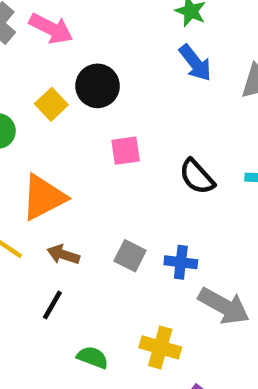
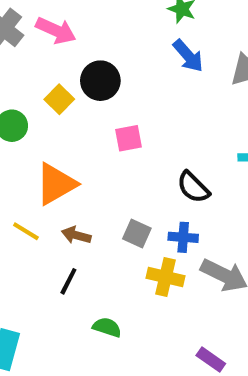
black semicircle: (197, 177) -> (193, 187), moved
yellow cross: (160, 347) -> (166, 277), moved

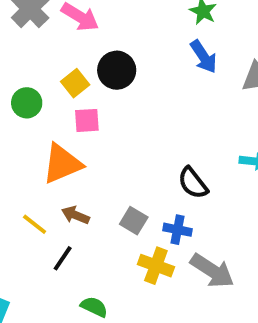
pink square: (128, 138) -> (87, 120), moved
yellow line: (26, 231) -> (35, 224), moved

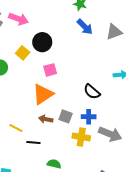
pink square: (87, 120) -> (50, 70), moved
orange triangle: (62, 164) -> (43, 94), moved
brown arrow: (75, 215) -> (46, 119), moved
black line: (63, 258) -> (33, 142), turned 72

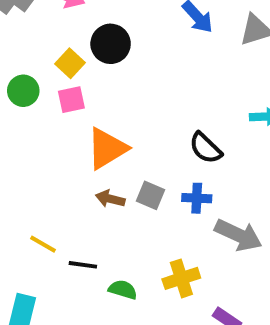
pink square: (50, 70) -> (71, 100), moved
yellow line: (16, 128) -> (43, 244), moved
yellow cross: (81, 137) -> (181, 278), moved, turned -30
black line: (33, 142) -> (83, 265), moved

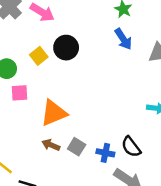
pink square: (71, 100) -> (19, 93), moved
black semicircle: (206, 148) -> (131, 147), moved

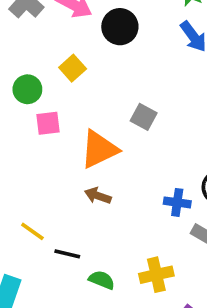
black circle: (66, 48) -> (120, 27), moved
gray square: (77, 147) -> (144, 117), moved

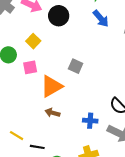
pink square: (48, 123) -> (30, 67), moved
blue cross: (177, 202) -> (90, 121), moved

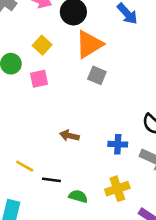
orange triangle: (51, 86) -> (89, 44), moved

